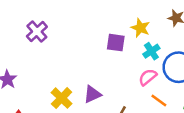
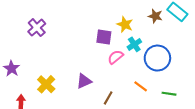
pink semicircle: (148, 77) -> (115, 57), moved
yellow cross: (62, 98) -> (46, 84), moved

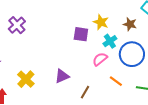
brown star: (155, 16) -> (130, 24), moved
pink semicircle: (115, 57) -> (100, 59), moved

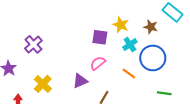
purple cross: (17, 25) -> (33, 44), moved
pink semicircle: (100, 59) -> (98, 63), moved
orange line: (116, 81) -> (129, 74), moved

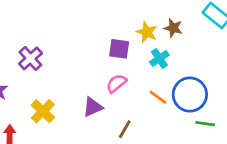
brown star: (151, 27) -> (173, 28), moved
blue circle: (153, 58) -> (190, 95), moved

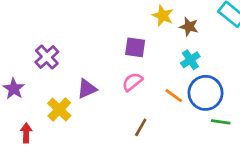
yellow star: (147, 32) -> (163, 16), moved
cyan cross: (159, 58) -> (190, 60), moved
purple triangle: (93, 107) -> (87, 89), moved

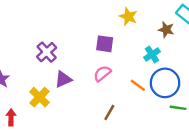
brown star: (189, 27) -> (166, 30), moved
purple cross: (47, 57) -> (47, 52), moved

